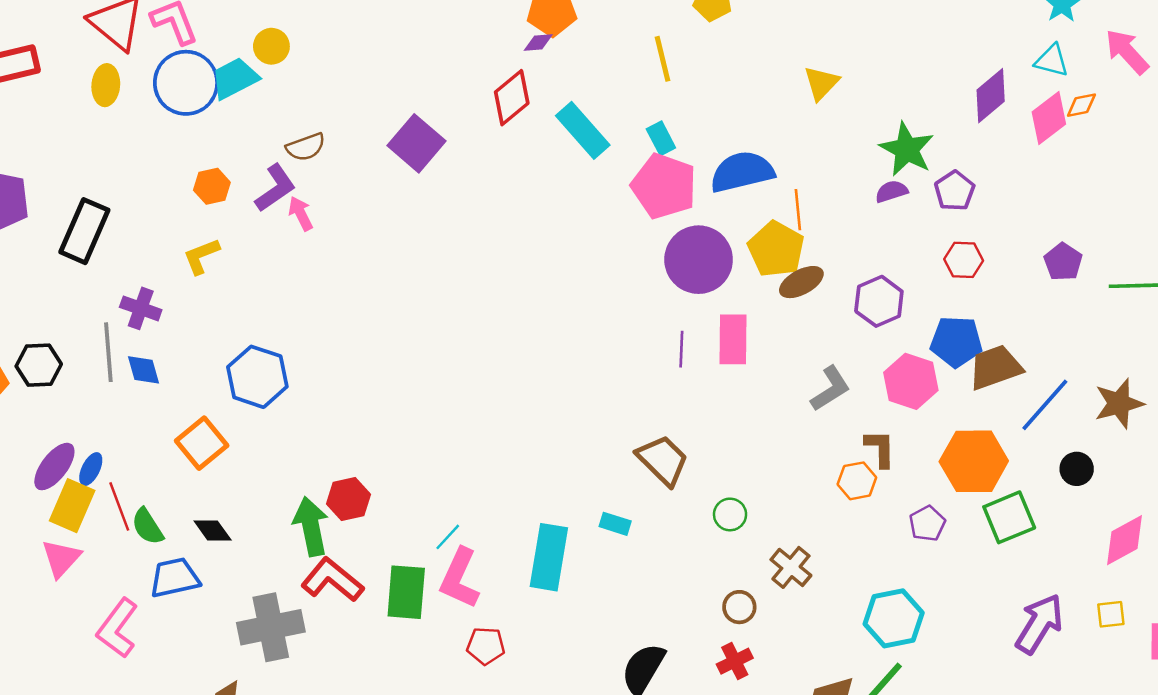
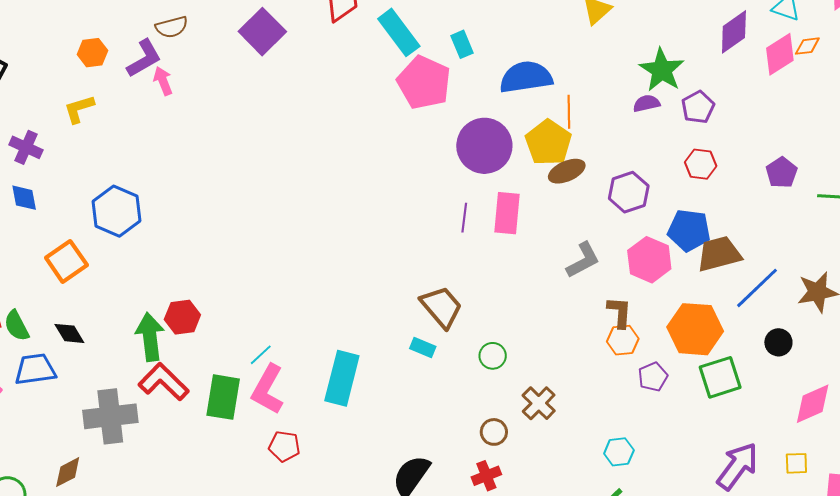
pink pentagon: (664, 186) -> (424, 83), moved
orange hexagon: (857, 481) -> (623, 340), moved
cyan rectangle: (615, 524) -> (423, 348), moved
cyan hexagon: (894, 618) -> (619, 452), size x0.6

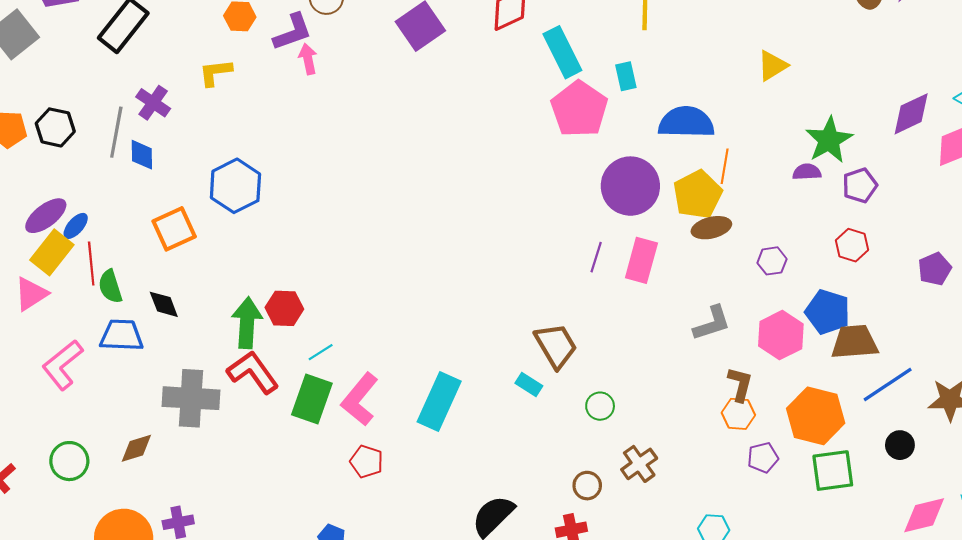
purple hexagon: (629, 192) -> (772, 261), size x0.7
cyan line: (261, 355) -> (321, 352), moved

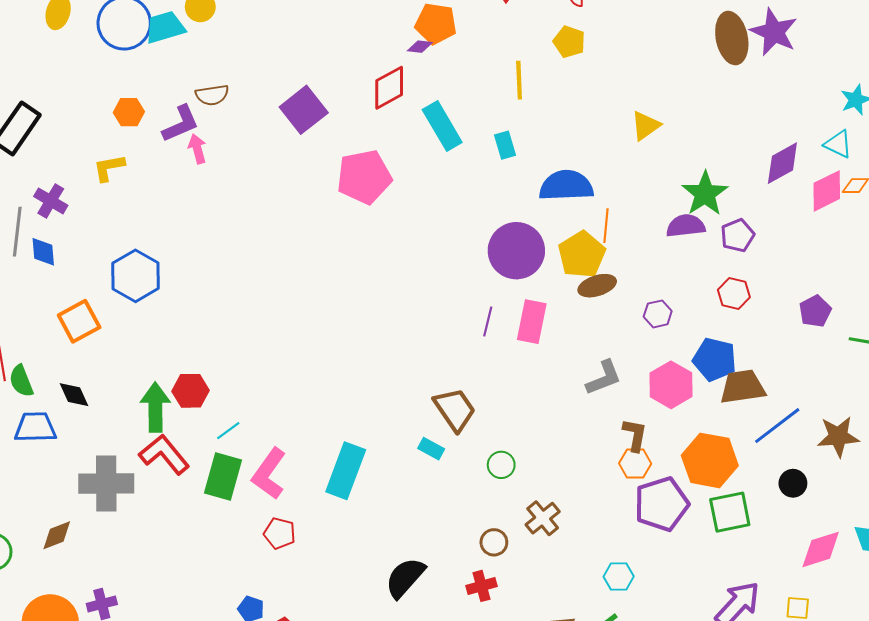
pink pentagon: (579, 109) -> (364, 177), moved, turned 30
purple semicircle: (807, 172) -> (686, 226), size x1.4
purple pentagon: (763, 458) -> (662, 504), size x1.8

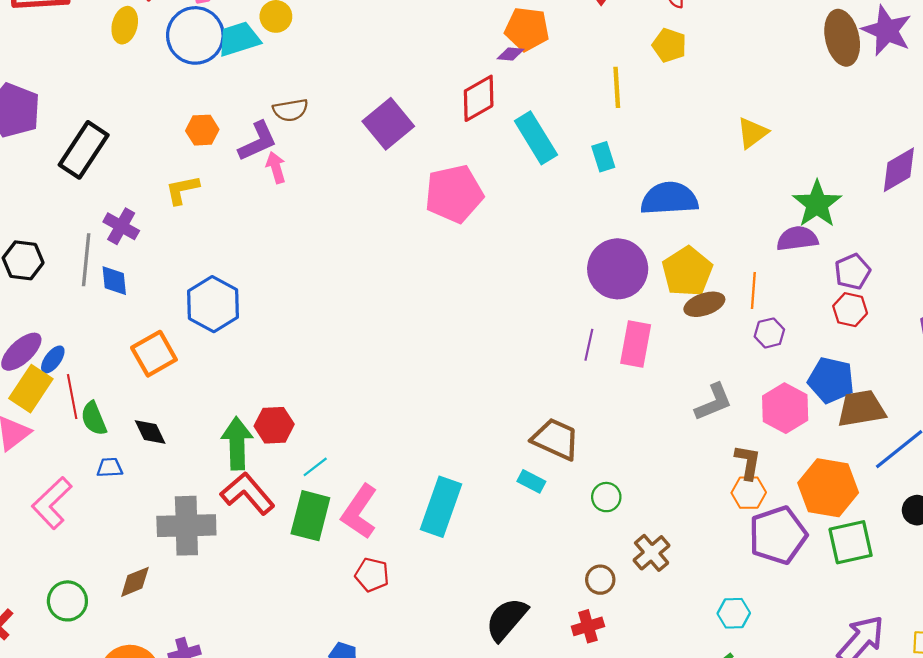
orange line: (606, 226) -> (753, 290), moved
purple pentagon: (738, 235) -> (852, 272), moved
brown trapezoid: (455, 409) -> (556, 439), turned -30
blue trapezoid: (35, 427) -> (110, 468), size x0.6

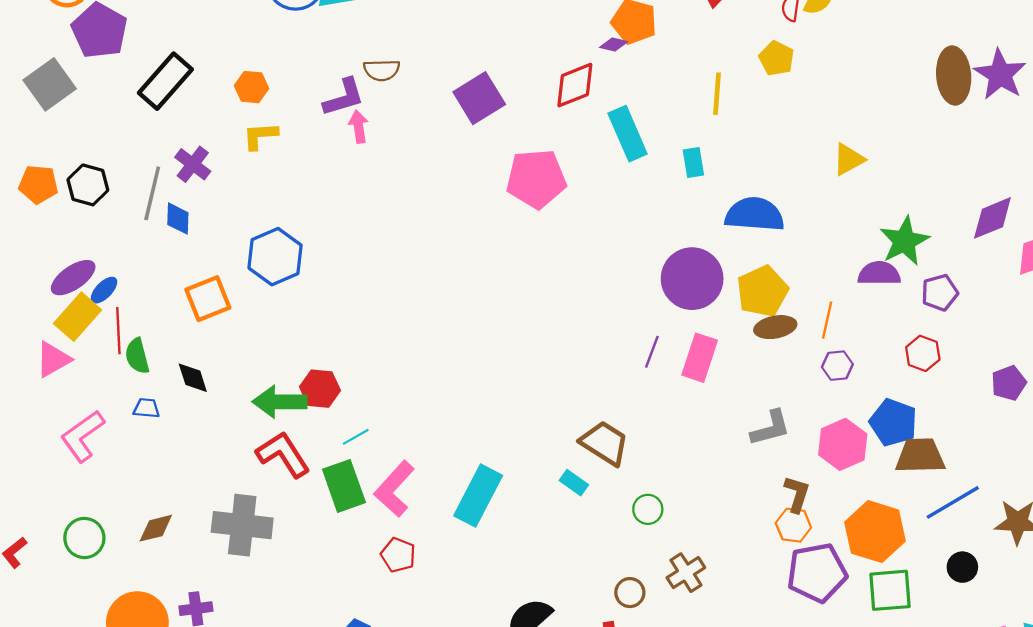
orange hexagon: (202, 130) -> (252, 87), moved
purple pentagon: (852, 272) -> (940, 293), moved
green arrow: (237, 443) -> (280, 402), turned -96
green rectangle: (310, 516) -> (344, 486), turned -42
gray cross: (186, 526) -> (242, 525), moved

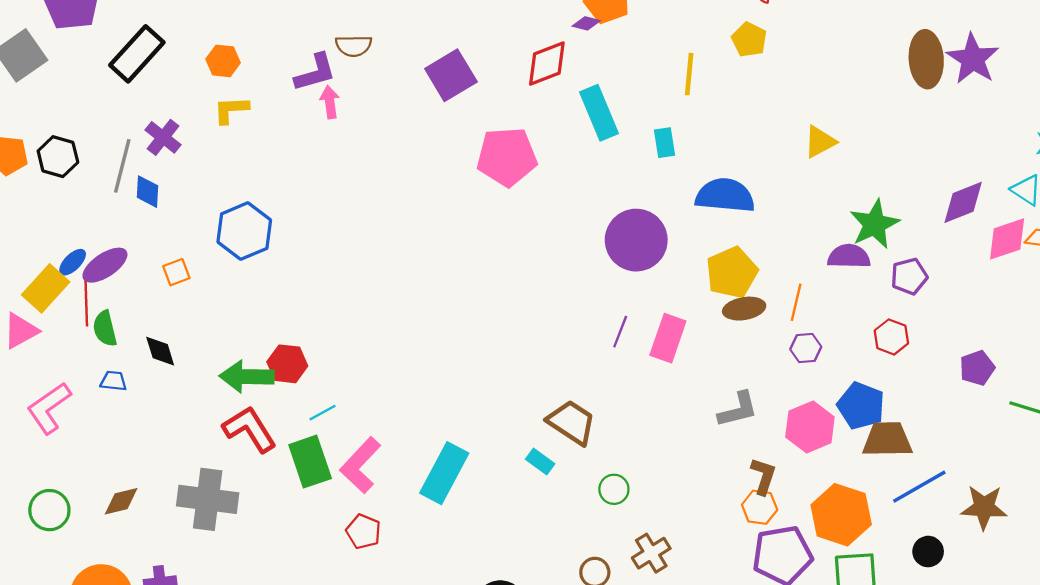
purple ellipse: (73, 278) -> (105, 265), moved
purple circle: (692, 279) -> (636, 240), moved
orange square: (208, 299) -> (176, 272), size x0.6

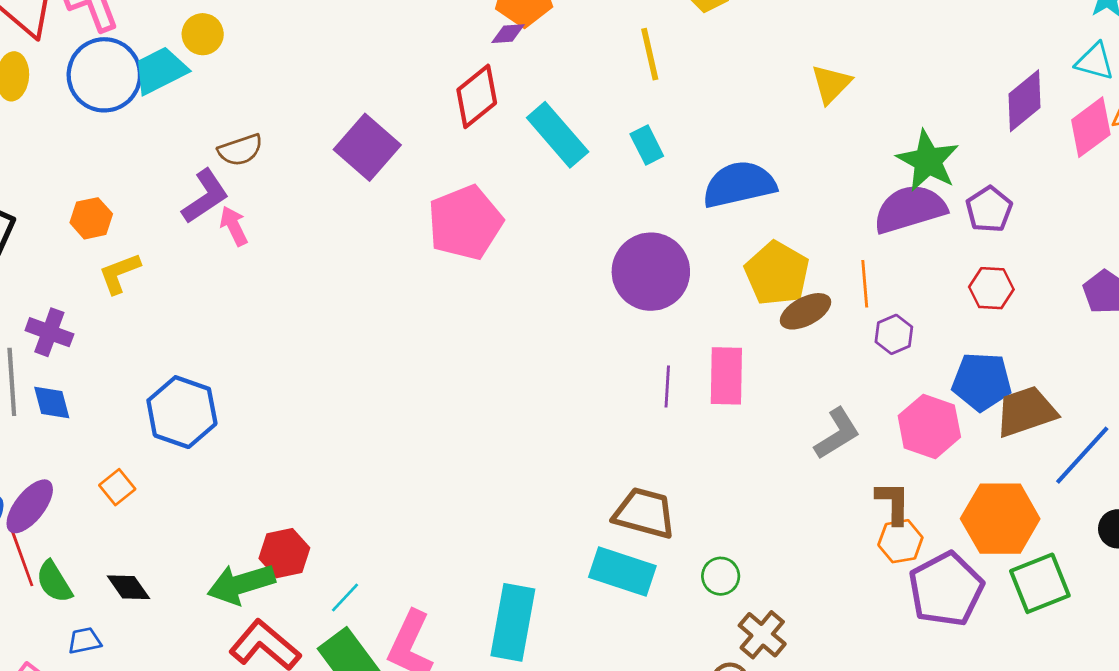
purple semicircle: (849, 256) -> (910, 209), size x1.4
cyan rectangle: (540, 461) -> (622, 572), size x1.8
brown cross: (651, 553) -> (762, 635), moved

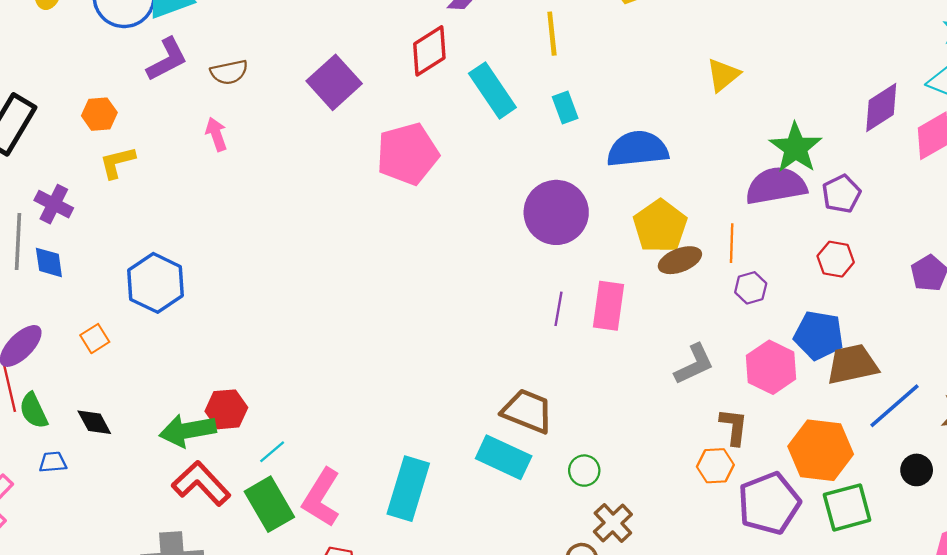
yellow line: (650, 54) -> (552, 34), moved
purple L-shape: (205, 196) -> (167, 59), moved
orange hexagon: (900, 541) -> (715, 466), moved

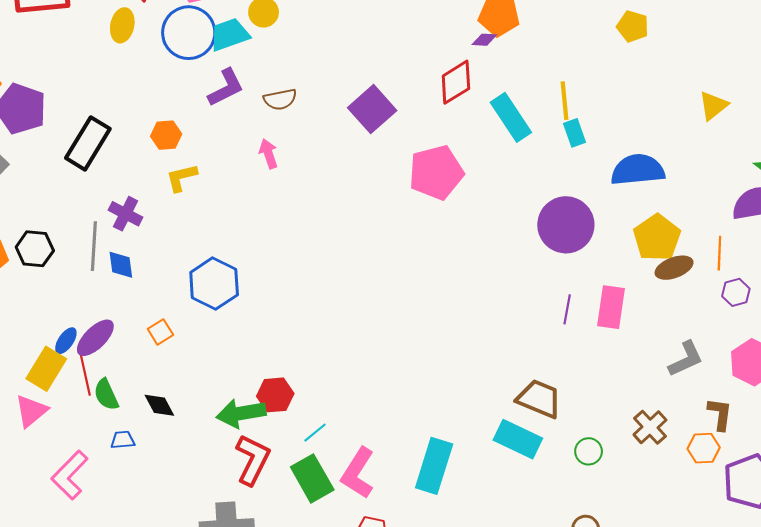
yellow line: (552, 34) -> (564, 101), moved
red L-shape: (201, 483) -> (253, 460), turned 69
brown cross: (613, 523) -> (650, 427), moved

